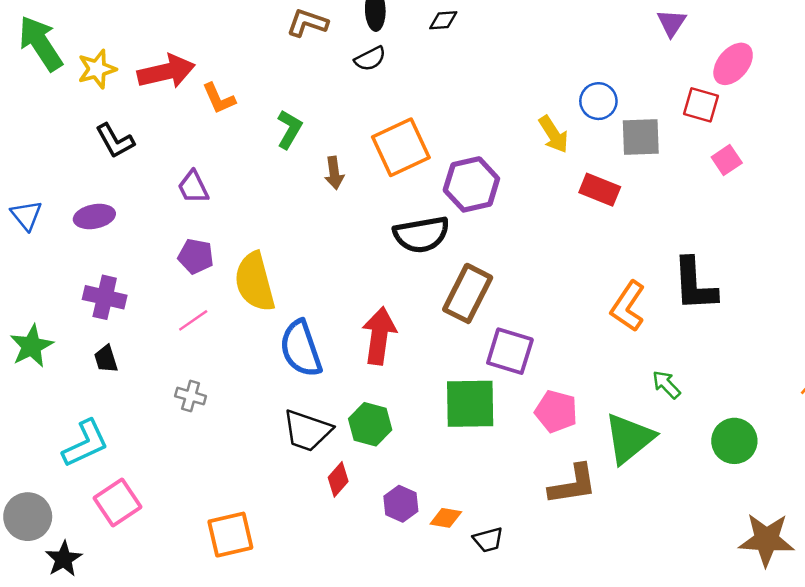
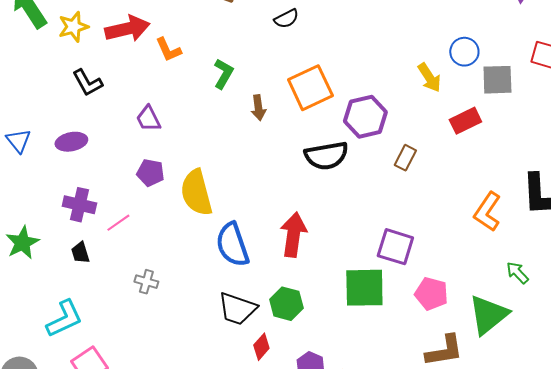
red rectangle: (600, 190) -> (465, 121), turned -48
brown rectangle: (468, 293) -> (405, 158), moved, size x0.6
pink line: (193, 320) -> (118, 223), moved

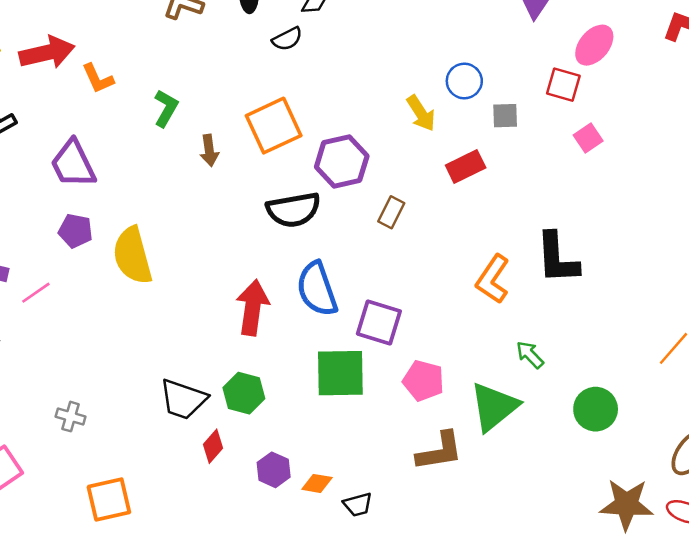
black semicircle: (286, 19) -> (287, 39), moved
gray square: (497, 80) -> (505, 116), size x0.7
purple trapezoid: (148, 119) -> (73, 164), size x1.5
blue semicircle: (232, 245) -> (317, 289), moved
gray cross: (146, 282) -> (71, 417), moved

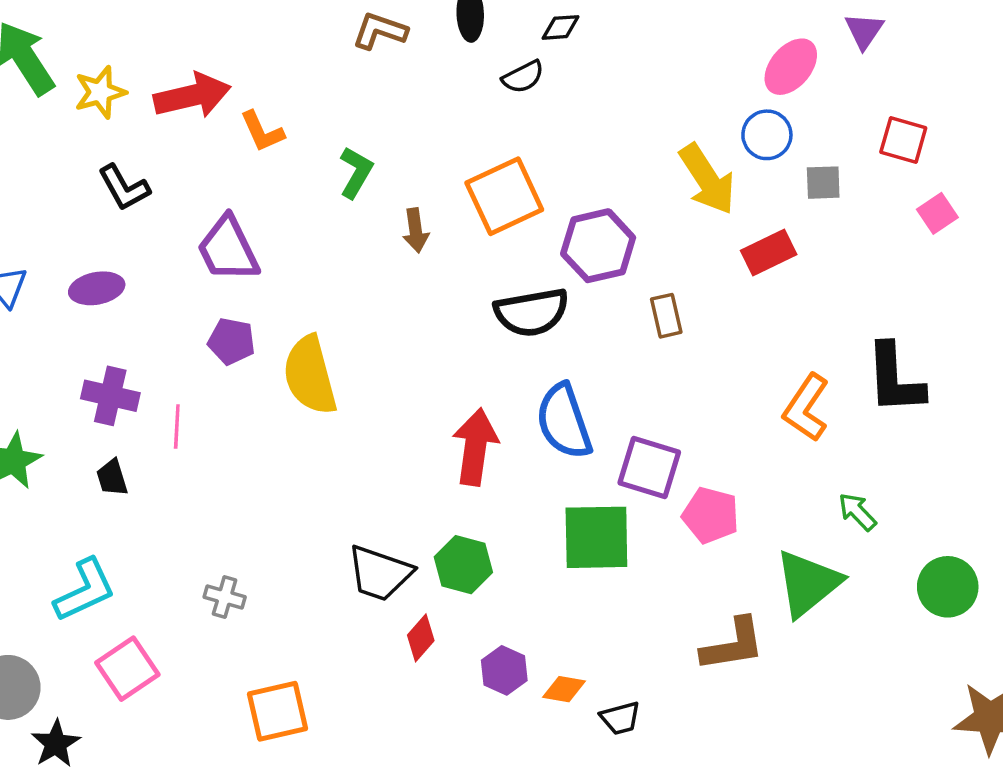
pink ellipse: (594, 45) -> (791, 67), moved
yellow arrow: (421, 113) -> (707, 179), size x1.4
brown rectangle: (391, 212) -> (666, 316), turned -40
pink line: (36, 293) -> (177, 426), turned -52
pink pentagon: (423, 381) -> (711, 515), moved

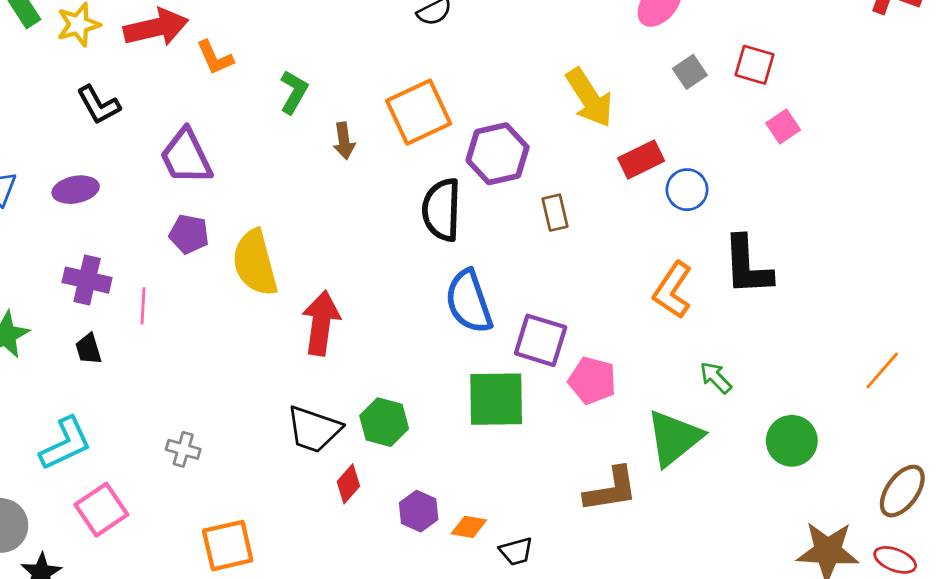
blue circle: (767, 135) -> (687, 190), moved
gray square: (823, 183) -> (690, 72), moved, turned -32
black semicircle: (532, 312) -> (442, 210), turned 102
red arrow: (475, 447) -> (321, 323), moved

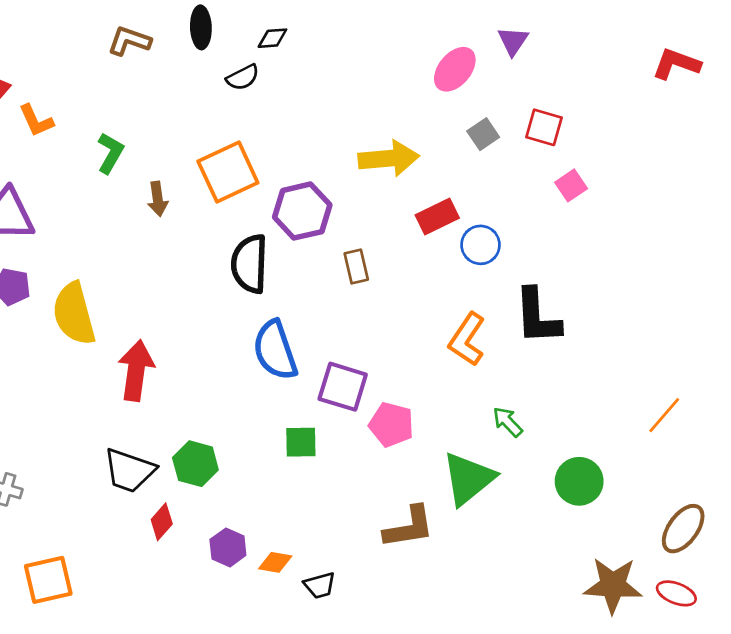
yellow arrow: (589, 98) -> (389, 158), turned -62
green square: (496, 399) -> (301, 442), size x0.6

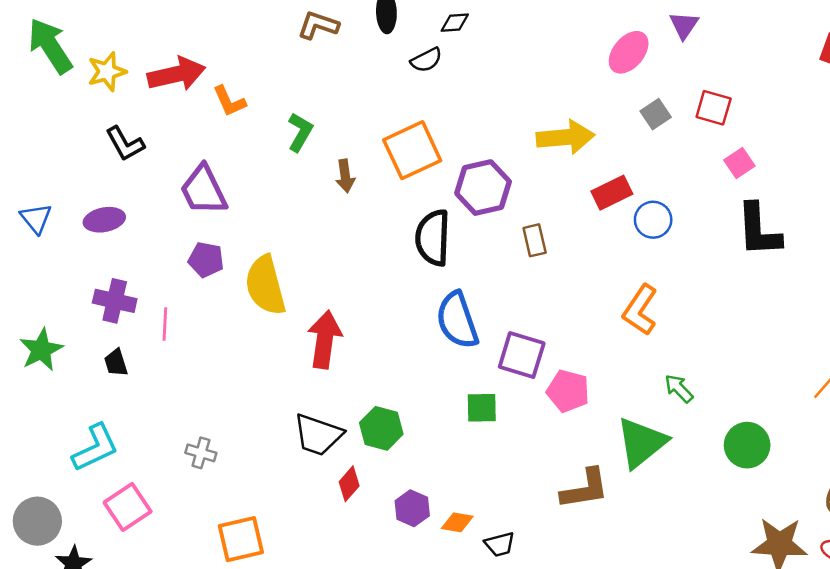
black L-shape: (537, 316) -> (759, 230), moved

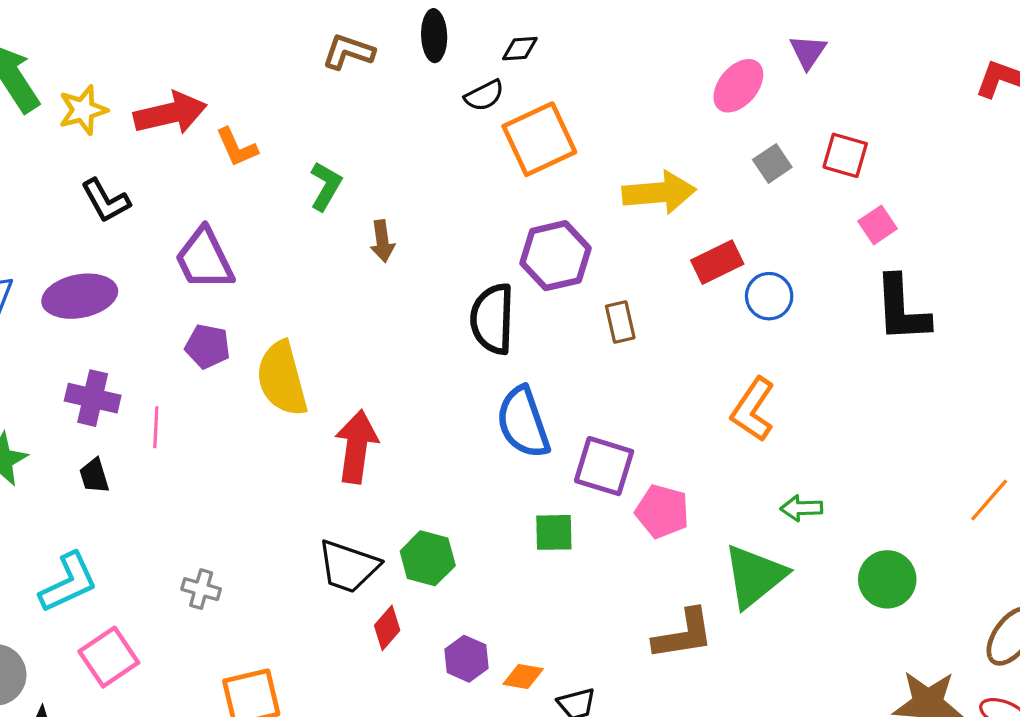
orange square: (412, 150) -> (539, 139), moved
purple ellipse: (104, 220) -> (80, 296), size x1.4
green arrow: (679, 388) -> (801, 508), turned -48

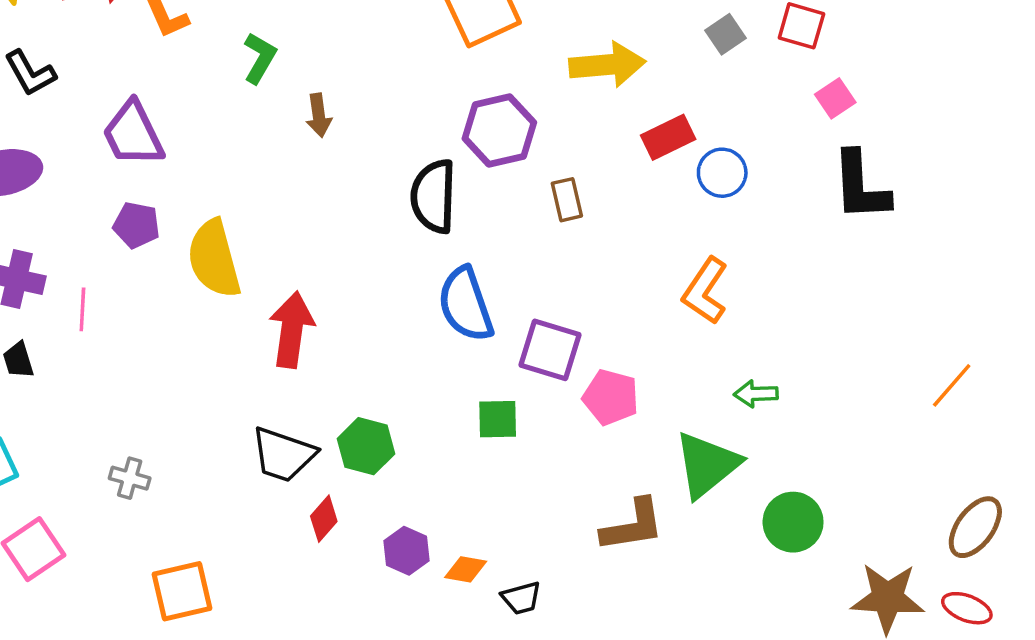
green circle: (887, 579) -> (793, 522), moved

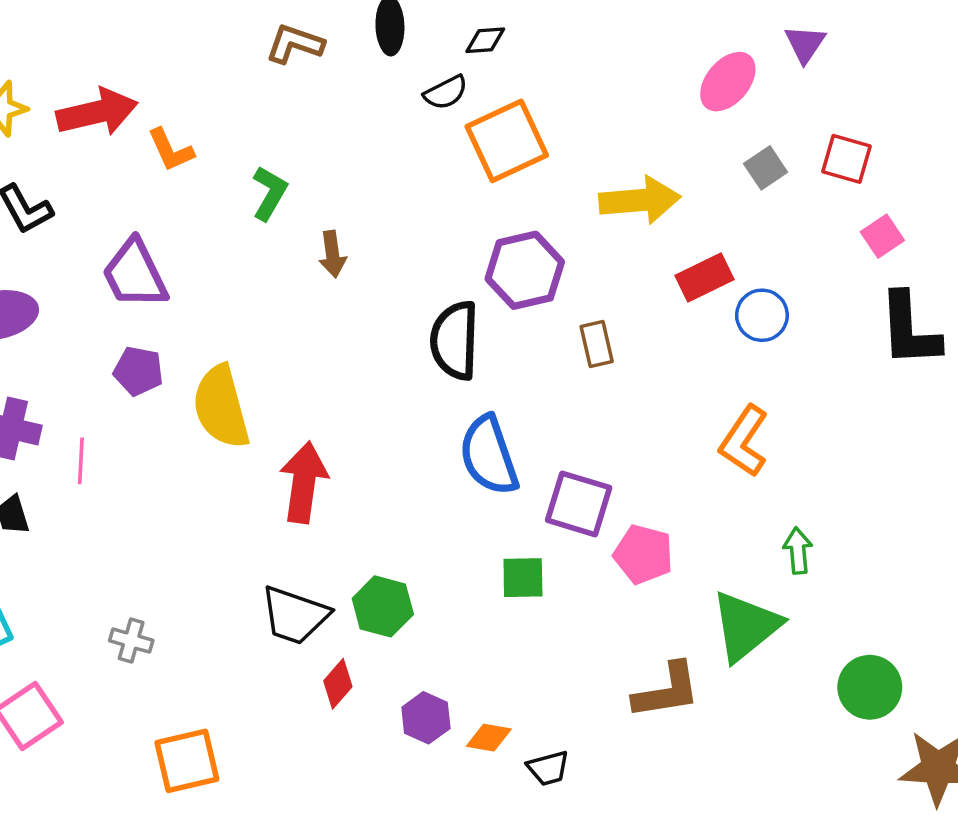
green arrow: (756, 394) -> (798, 551), turned 87
green circle: (793, 522) -> (870, 687), moved

